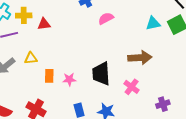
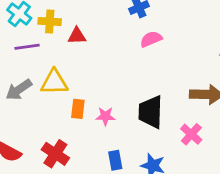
pink semicircle: (106, 18) -> (151, 39), moved
yellow triangle: (31, 58) -> (54, 82), size x1.5

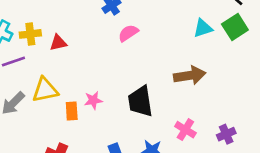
pink star: (105, 116) -> (93, 100), moved
pink cross: (191, 134) -> (185, 130), moved

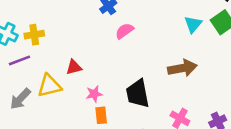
cyan triangle: (203, 28) -> (193, 24), turned -30
red triangle: (58, 43) -> (74, 67), moved
orange rectangle: (72, 111) -> (101, 115), moved

